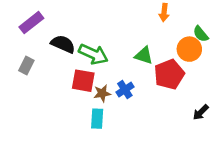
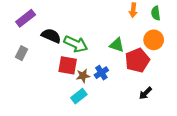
green semicircle: (201, 34) -> (156, 13), moved, turned 32
black arrow: (201, 112) -> (145, 93), moved
cyan rectangle: (97, 119) -> (79, 96), turned 49

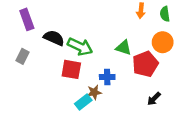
purple rectangle: (26, 18) -> (27, 19), turned -72
blue cross: (101, 73) -> (107, 77), turned 32
brown star: (83, 76) -> (94, 92), moved

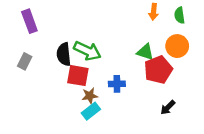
black semicircle: (54, 38) -> (64, 54), moved, turned -120
green triangle: (123, 48) -> (145, 52), moved
brown star: (94, 92) -> (90, 96), moved

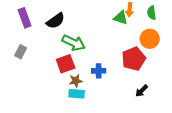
green triangle: (145, 52) -> (121, 18), moved
black semicircle: (64, 54) -> (56, 21), moved, turned -120
red square: (78, 76) -> (66, 64), turned -30
cyan rectangle: (91, 111) -> (77, 94), turned 42

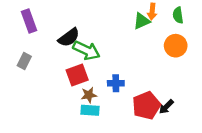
green triangle: (121, 18) -> (142, 21), turned -42
black semicircle: (56, 21) -> (69, 37), moved
red pentagon: (134, 59) -> (146, 106), moved

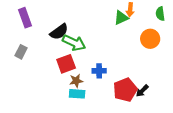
green semicircle: (178, 15) -> (160, 14), moved

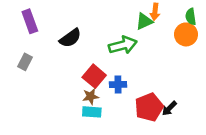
orange circle: (150, 39) -> (186, 34), moved
green arrow: (74, 43) -> (123, 45), moved, turned -40
red square: (66, 64) -> (94, 76), moved, turned -30

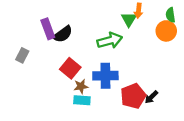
purple rectangle: (30, 21) -> (48, 29), moved
green triangle: (144, 21) -> (129, 19), turned -35
red square: (94, 76) -> (70, 68), moved
blue cross: (118, 85) -> (105, 76), size x1.6

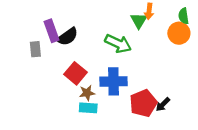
green arrow: (110, 41) -> (118, 43), turned 40
gray rectangle: (22, 55) -> (35, 49), moved, turned -32

